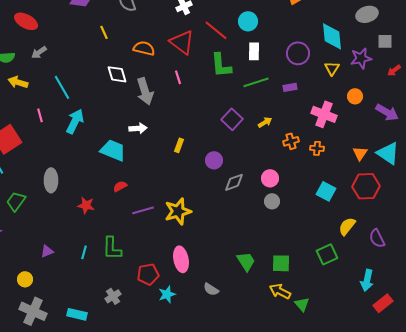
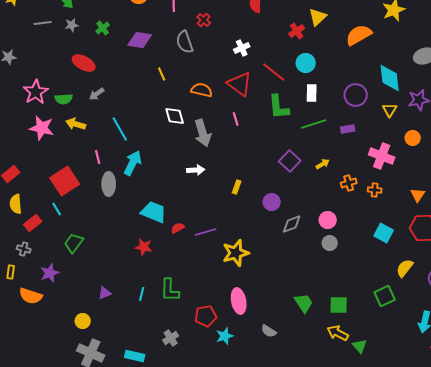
cyan trapezoid: (113, 150) -> (154, 212), moved
gray ellipse: (51, 180) -> (109, 184), moved
purple line: (143, 210) -> (206, 232), moved

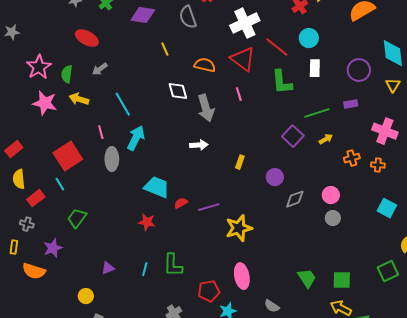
white cross: (242, 48) -> (245, 23), size x1.8
green semicircle: (64, 99) -> (67, 74), turned 102
green line: (314, 124) -> (317, 113), moved

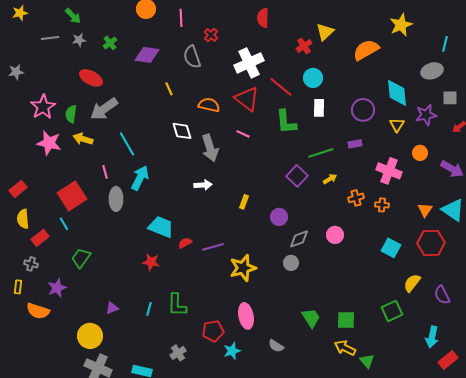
gray arrow: (100, 69) -> (104, 109), size x1.8
pink line: (239, 94) -> (243, 134), turned -48
gray circle: (333, 218) -> (291, 263), moved
yellow circle: (86, 296) -> (90, 336), size x1.6

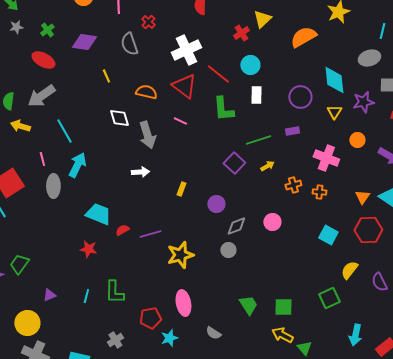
red ellipse: (91, 78) -> (43, 60), moved
green trapezoid: (81, 258) -> (19, 264), moved
cyan arrow: (432, 337) -> (355, 335), moved

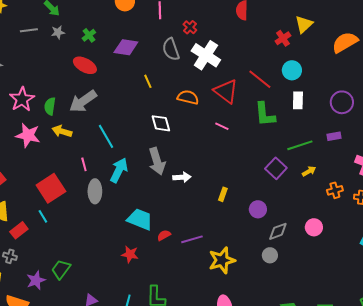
white cross: (186, 50) -> (206, 55), moved, turned -32
gray arrow: (147, 135) -> (157, 161), moved

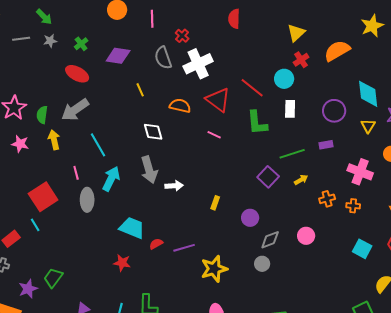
red cross: (283, 38) -> (301, 60), moved
white cross: (206, 55) -> (198, 64), turned 32
yellow arrow: (62, 131) -> (54, 140), turned 60
pink star: (28, 135) -> (20, 144), size x0.7

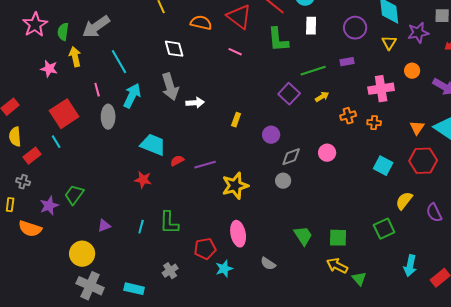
pink star: (20, 144) -> (49, 69), moved
pink cross: (360, 172) -> (381, 89), turned -30

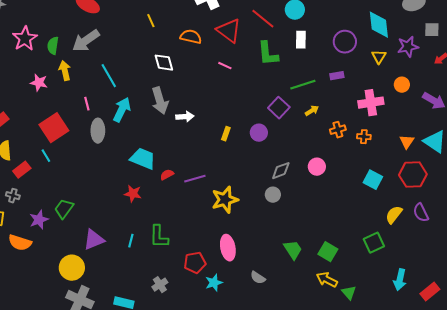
purple circle: (271, 135) -> (259, 133), moved
purple semicircle: (434, 213) -> (421, 213), moved
purple triangle: (104, 226) -> (94, 240), size x1.6
green square: (338, 238) -> (328, 252), turned 30

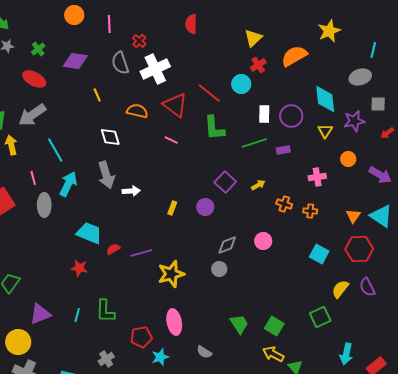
white rectangle: (301, 40) -> (264, 114), moved
green line: (303, 85) -> (254, 143), moved
pink cross: (371, 103) -> (317, 177), size x0.7
orange cross: (338, 130) -> (284, 204), turned 35

